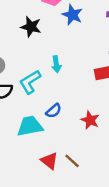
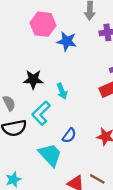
black star: (31, 27) -> (33, 79), moved
cyan trapezoid: (30, 126) -> (50, 155), turned 70

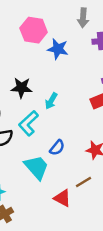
cyan arrow: (62, 91) -> (51, 101), turned 49
brown line: (97, 179) -> (83, 182), moved, turned -63

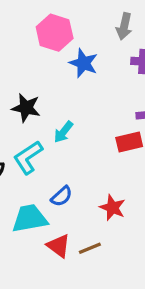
cyan trapezoid: (37, 167) -> (30, 219), turned -68
red triangle: (62, 198) -> (59, 246), moved

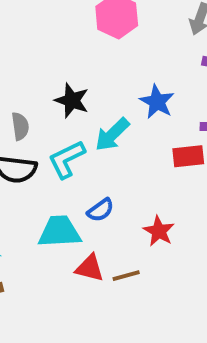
blue star: (83, 63) -> (157, 102), moved
cyan arrow: (63, 132) -> (112, 135), size x1.4
red triangle: (59, 246) -> (90, 268), turned -30

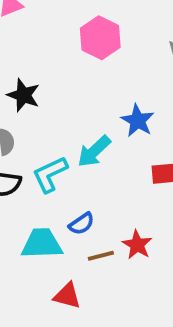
black star: (72, 100) -> (23, 95), moved
red triangle: (90, 268) -> (67, 296), moved
brown line: (126, 276) -> (101, 256), moved

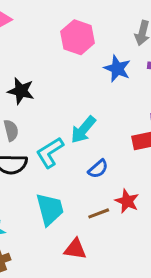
blue star: (138, 121) -> (117, 69), moved
blue semicircle: (82, 224) -> (98, 169), moved
cyan trapezoid: (42, 244) -> (50, 209), turned 84

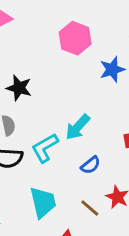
blue star: (117, 69) -> (112, 69), turned 30
brown line: (99, 213) -> (90, 208), turned 60

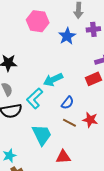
cyan arrow: (78, 127) -> (53, 80), turned 36
brown line: (90, 208) -> (69, 123), moved

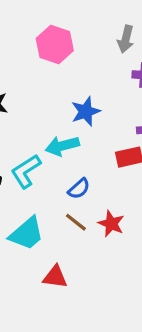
blue star: (67, 36) -> (86, 111), moved
cyan trapezoid: (42, 135) -> (27, 234), turned 65

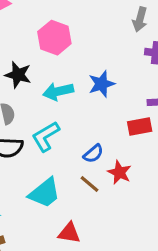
pink hexagon: (55, 45) -> (54, 38), moved
cyan arrow: (62, 146) -> (58, 91), moved
red star: (111, 224) -> (119, 172), moved

